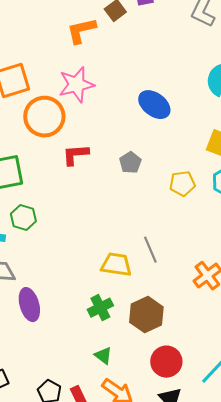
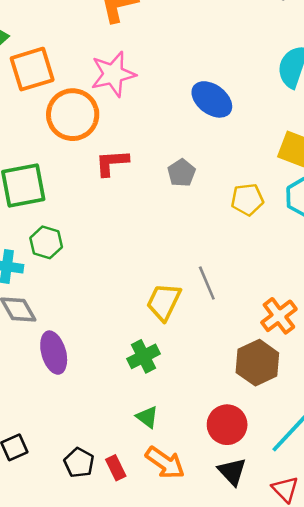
yellow trapezoid: (116, 265) -> (164, 302), turned -72
brown hexagon: (146, 315) -> (257, 363), moved

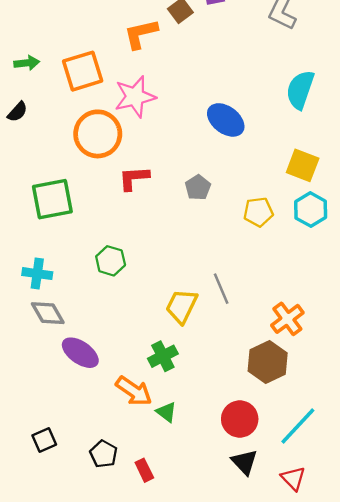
orange square: (32, 69) -> (83, 71), moved
green hexagon: (46, 242) -> (111, 261), moved
purple ellipse: (54, 353) -> (80, 353), turned -39
orange arrow: (165, 463) -> (134, 391), moved
red rectangle: (116, 468) -> (144, 470), moved

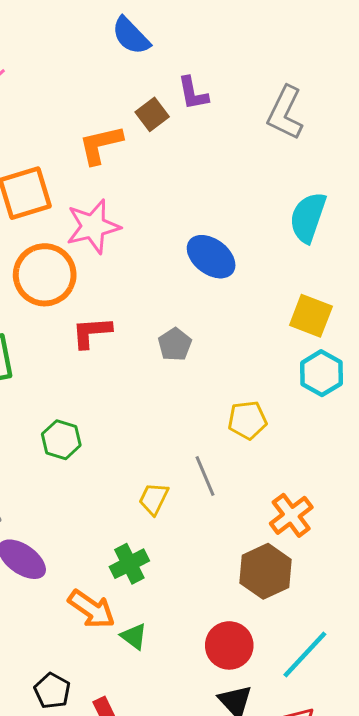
yellow pentagon: (258, 212) -> (247, 420), moved
yellow trapezoid: (182, 306) -> (154, 499), size x0.7

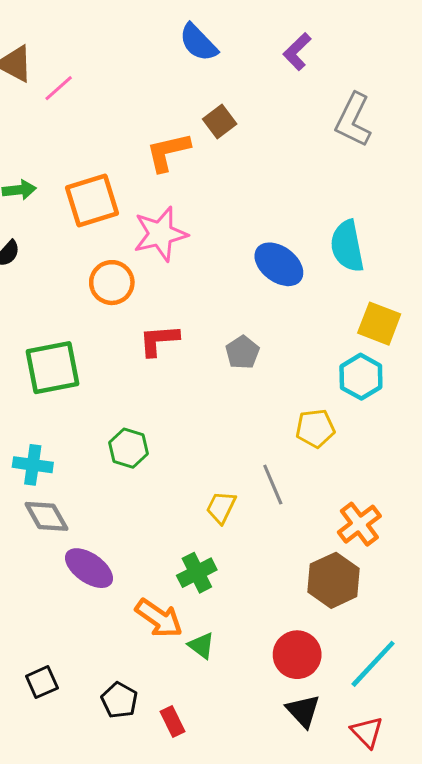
purple L-shape: (193, 93) -> (297, 52), moved, turned 57
cyan semicircle: (308, 217) -> (347, 246), moved, turned -30
orange circle: (45, 275) -> (112, 283), size x0.7
cyan hexagon: (321, 373) -> (361, 377), moved

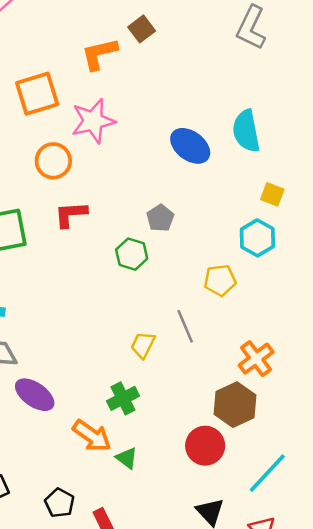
yellow square: (379, 324) -> (272, 194), size x0.7
red L-shape: (159, 340) -> (71, 214), moved
green hexagon: (129, 448) -> (132, 254), moved
red circle: (297, 655) -> (205, 446), moved

